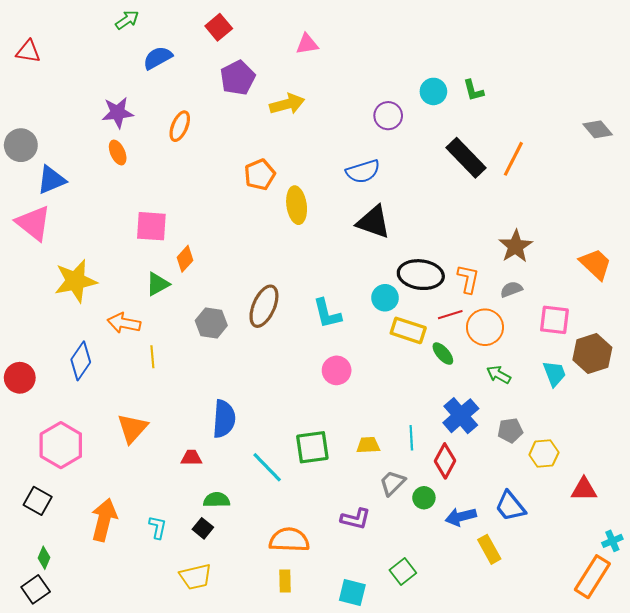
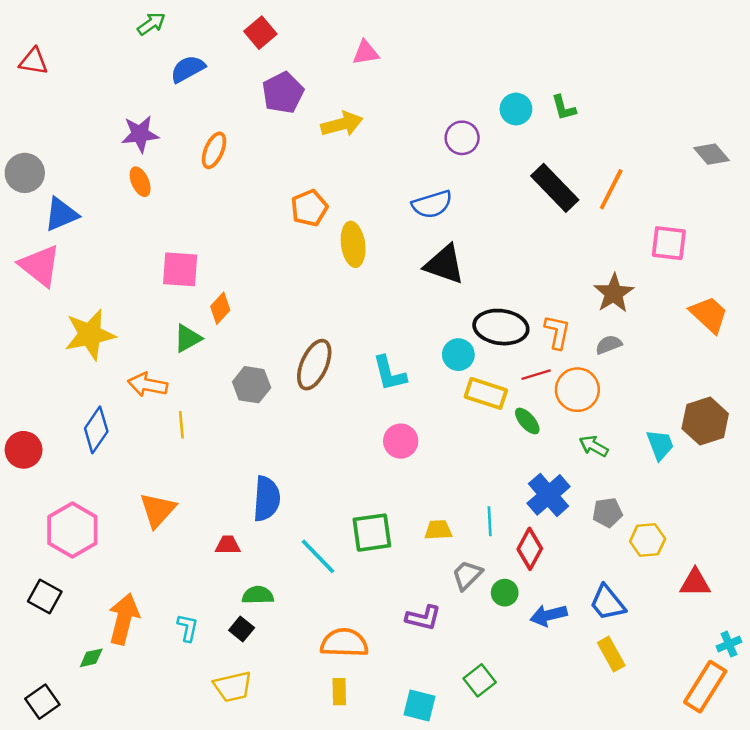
pink square: (554, 320) -> (669, 243), moved
yellow rectangle: (489, 549) -> (611, 654), moved
green diamond: (44, 558) -> (91, 658), moved, turned 55

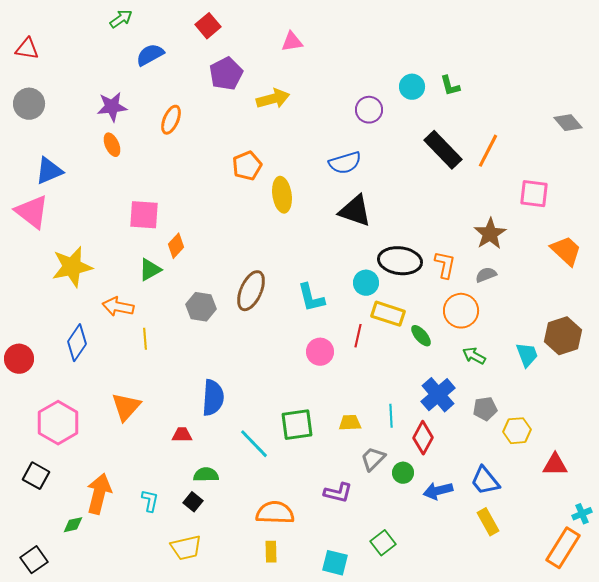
gray circle: (25, 173) -> (29, 104), moved
red line: (536, 375) -> (358, 336), moved, turned -60

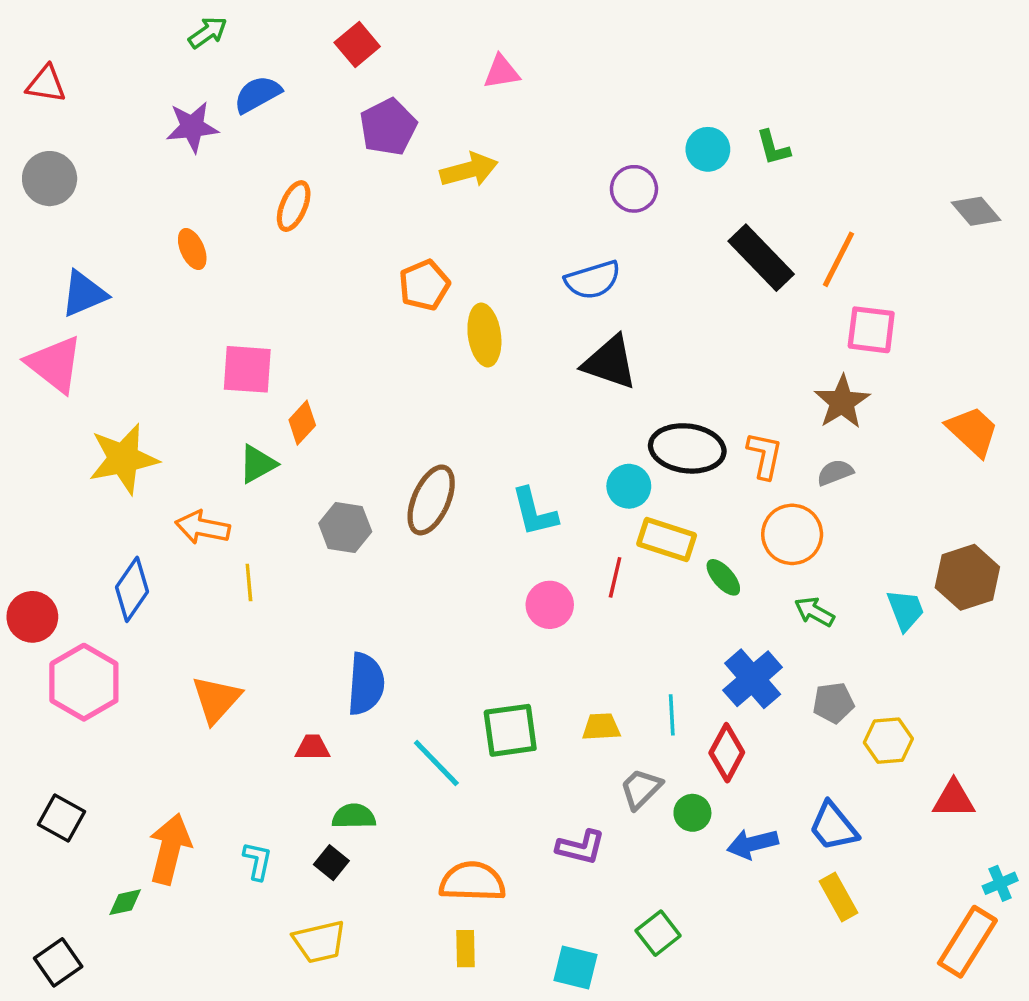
purple star: (112, 107) -> (192, 127), moved
pink square: (534, 194) -> (871, 330), moved
pink hexagon: (58, 423) -> (84, 682), moved

